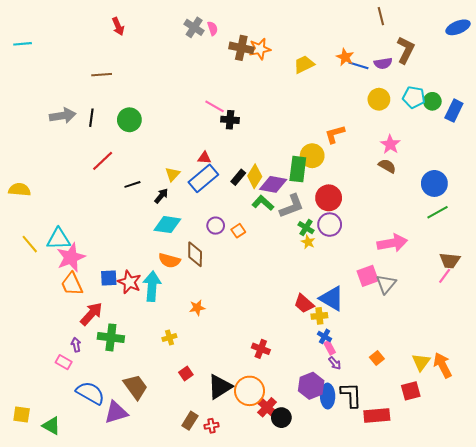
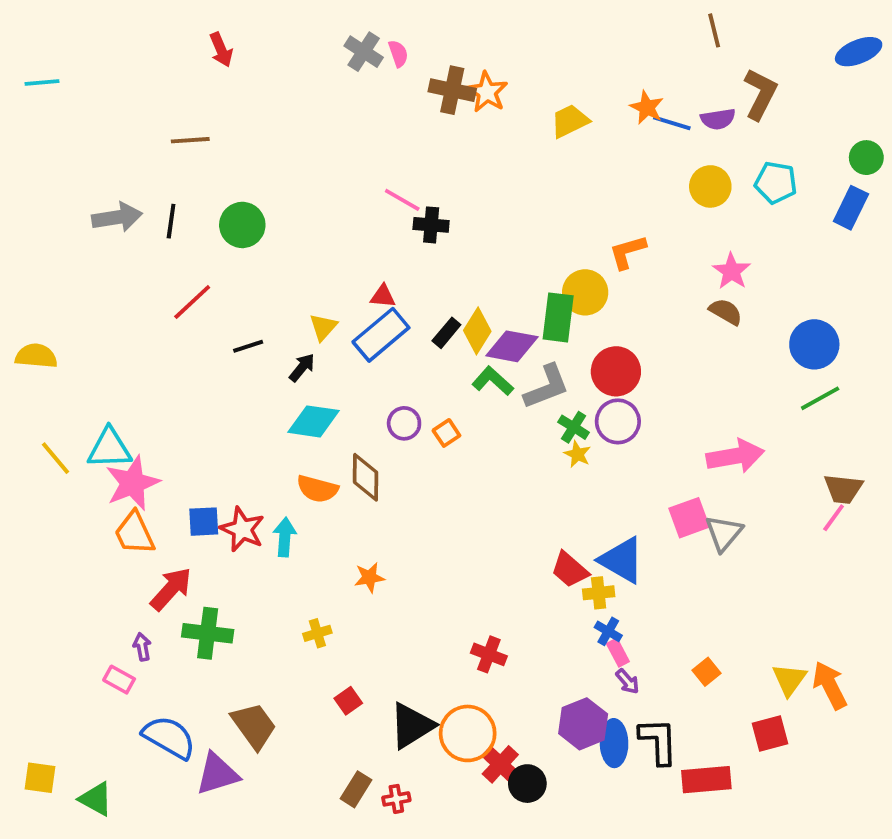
orange star: (260, 49) -> (487, 92), turned -30
green circle: (432, 101) -> (866, 158), moved
cyan arrow: (152, 286) -> (285, 537), size x0.7

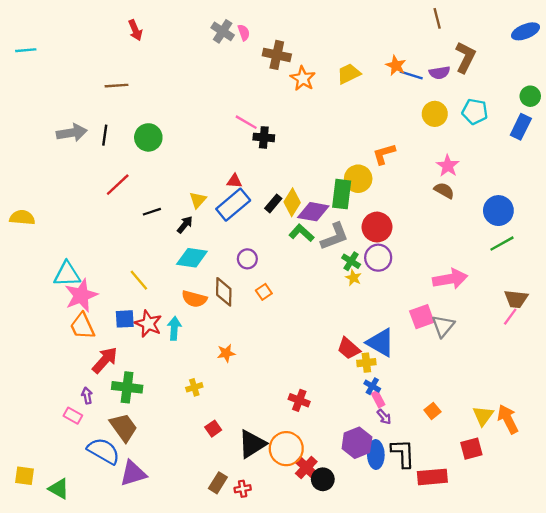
orange star: (487, 92) -> (303, 79), moved
orange square: (446, 433) -> (264, 292), moved
yellow line: (55, 458) -> (139, 280), moved
brown trapezoid: (254, 726) -> (124, 427), moved

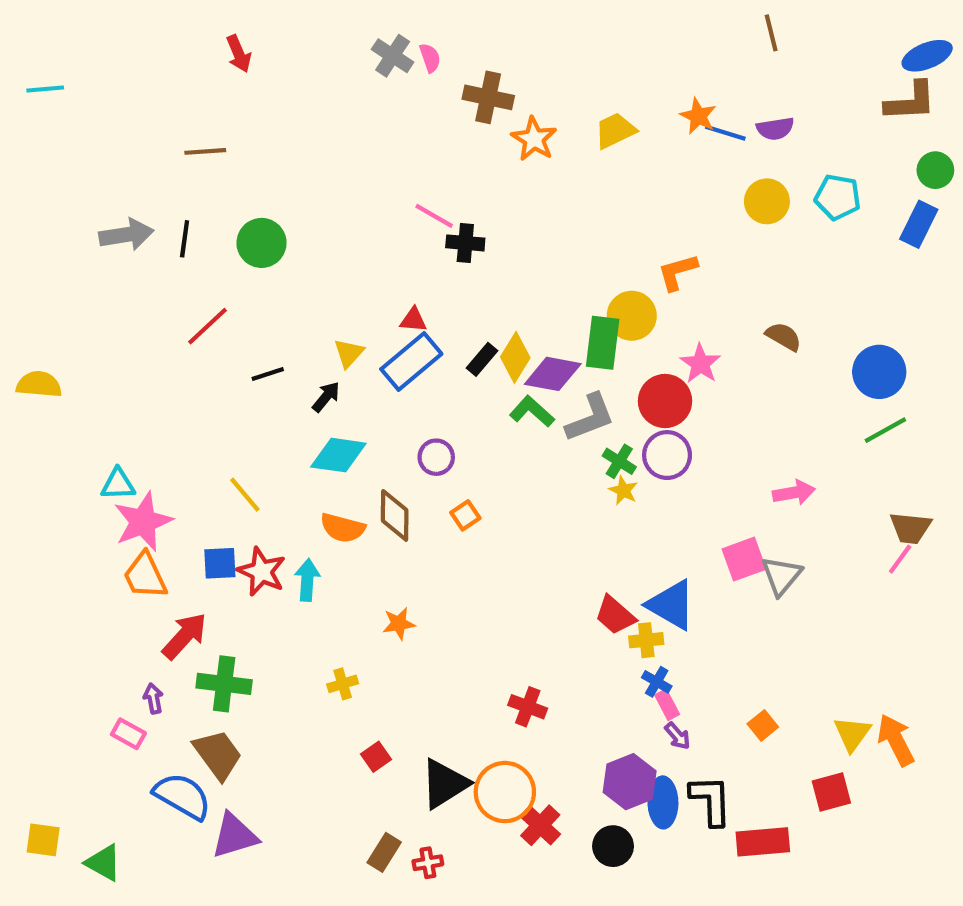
brown L-shape: (465, 57) -> (910, 101), moved, turned 60
pink star: (448, 166) -> (700, 364), moved
cyan triangle: (67, 274) -> (118, 484), size x0.7
pink arrow: (450, 279) -> (794, 493), size x0.7
black circle: (323, 479) -> (613, 846), moved

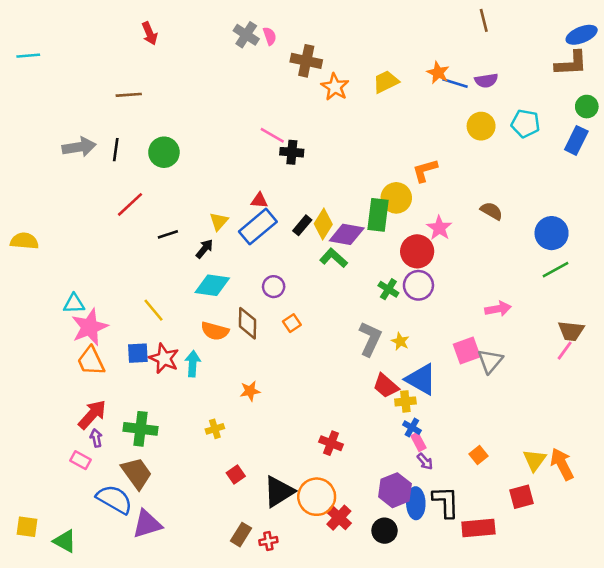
gray L-shape: (590, 418) -> (370, 339), moved, turned -44
yellow star: (623, 490) -> (400, 341), moved
red arrow: (185, 636) -> (92, 414), moved

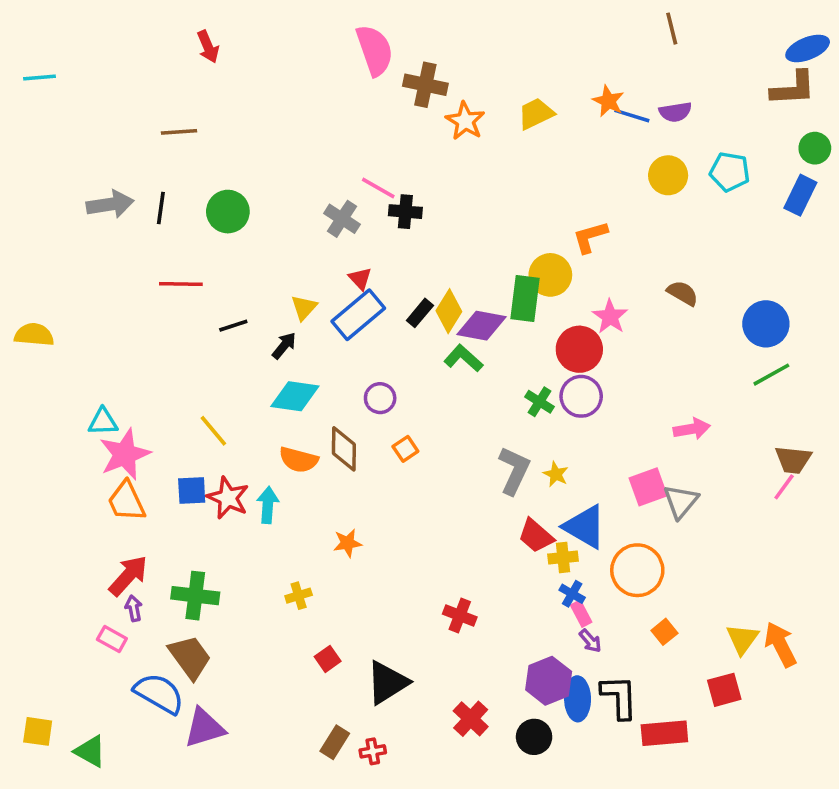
gray cross: (246, 35) -> (342, 219), moved
pink semicircle: (270, 36) -> (375, 50), size x2.0
red triangle: (259, 200) -> (360, 279), turned 42
red line: (130, 204) -> (181, 284), turned 44
orange circle: (317, 497) -> (637, 570), moved

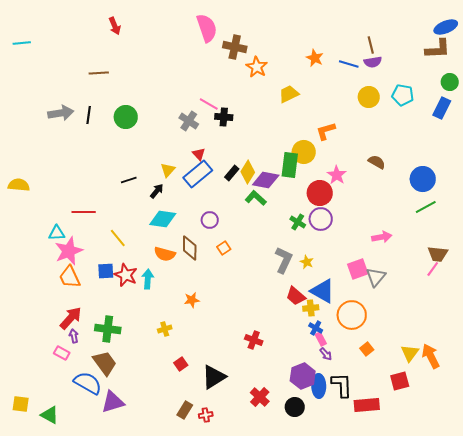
brown line: (672, 29) -> (371, 45), moved
orange star: (608, 101) -> (315, 58), moved
yellow trapezoid: (536, 114) -> (289, 94), moved
red line: (181, 284) -> (84, 212), moved

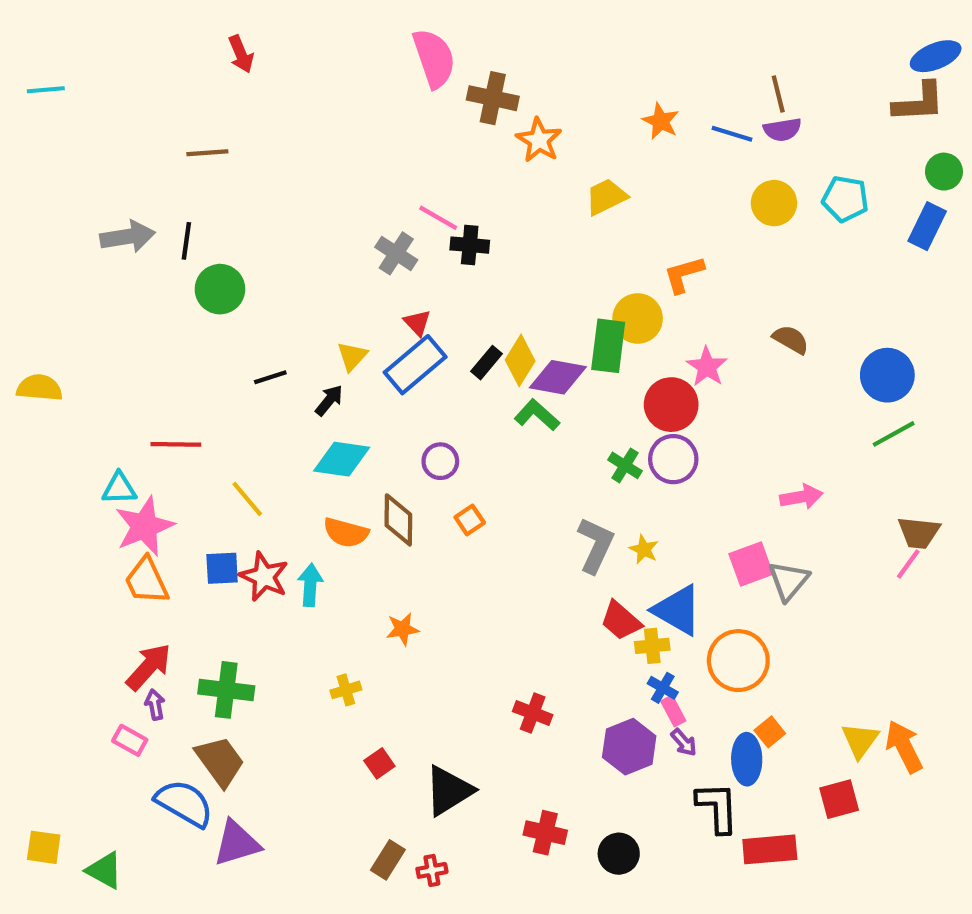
green circle: (126, 117) -> (220, 289), moved
purple hexagon: (303, 376) -> (629, 747), moved
blue ellipse: (319, 386) -> (747, 759), moved
red cross: (260, 397) -> (545, 833), turned -30

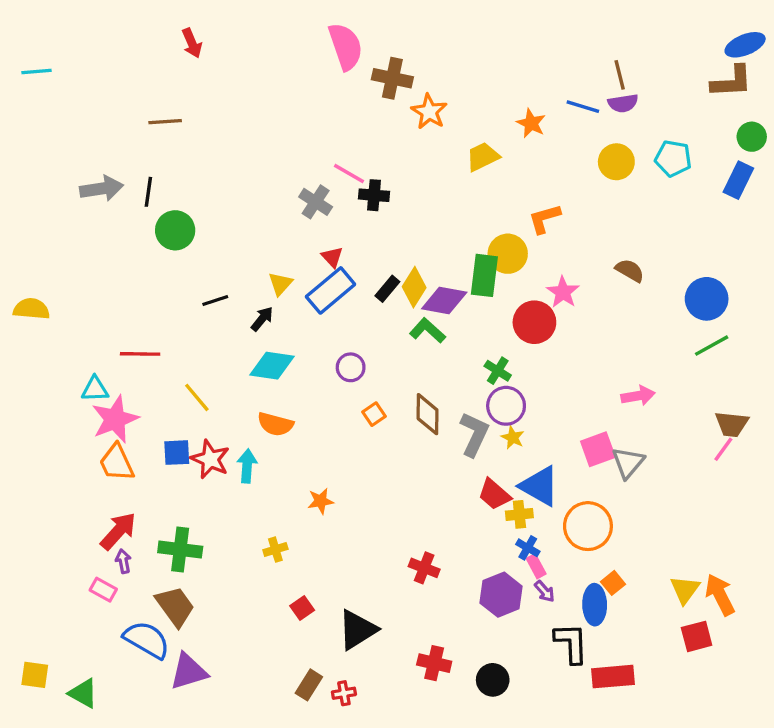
orange star: (661, 121) -> (531, 123), moved
purple circle: (673, 459) -> (506, 406), moved
brown diamond: (398, 520) -> (427, 414), moved
red square: (839, 799) -> (697, 636), moved

